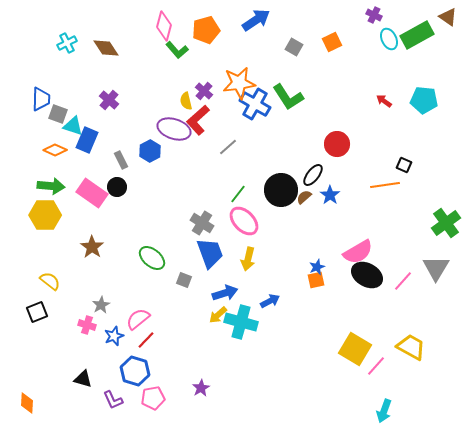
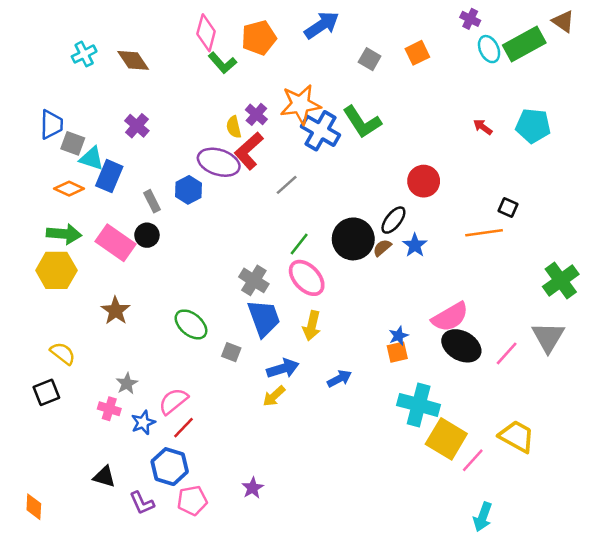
cyan cross: (241, 322) -> (419, 405), moved

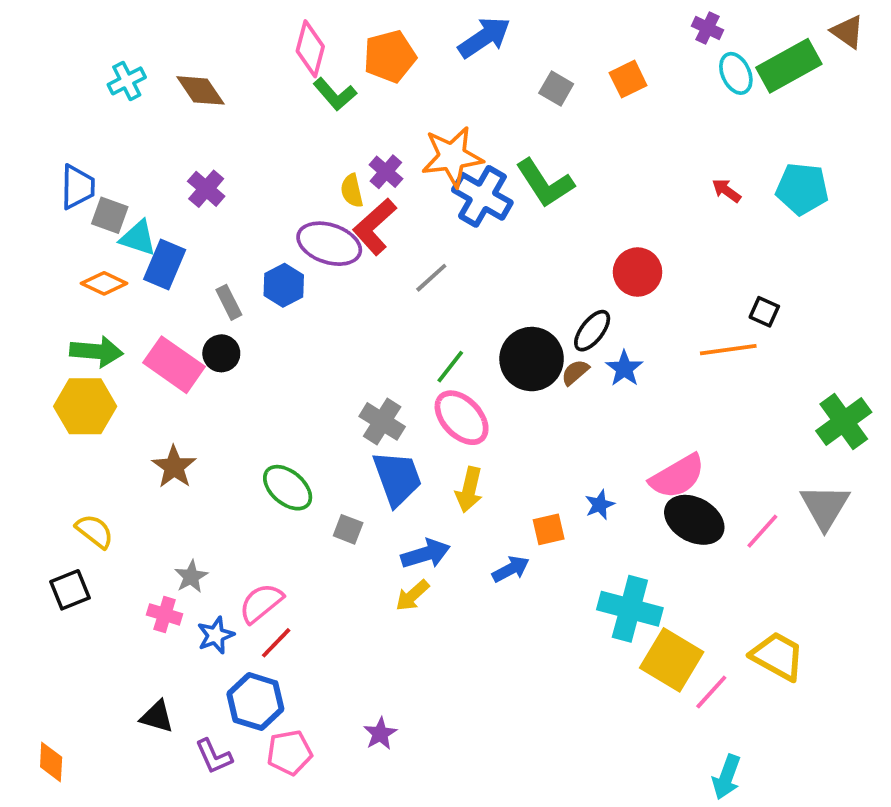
orange square: (397, 352) -> (549, 529), moved

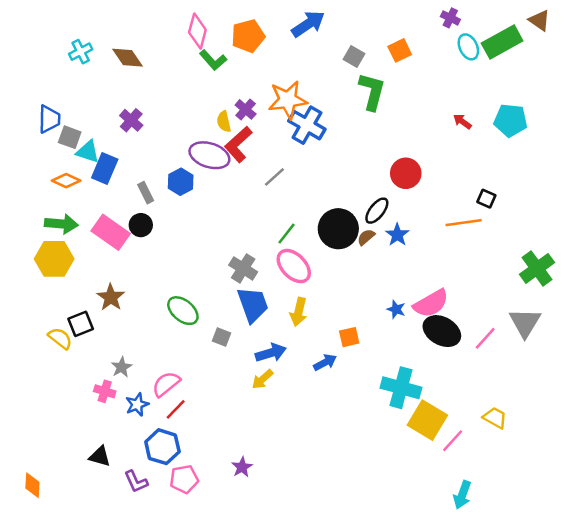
green L-shape: (545, 183) -> (372, 91), moved, turned -132
blue star: (600, 505) -> (396, 309), moved, turned -30
black square: (70, 590) -> (81, 324), moved
yellow trapezoid: (778, 656) -> (495, 418), size x0.7

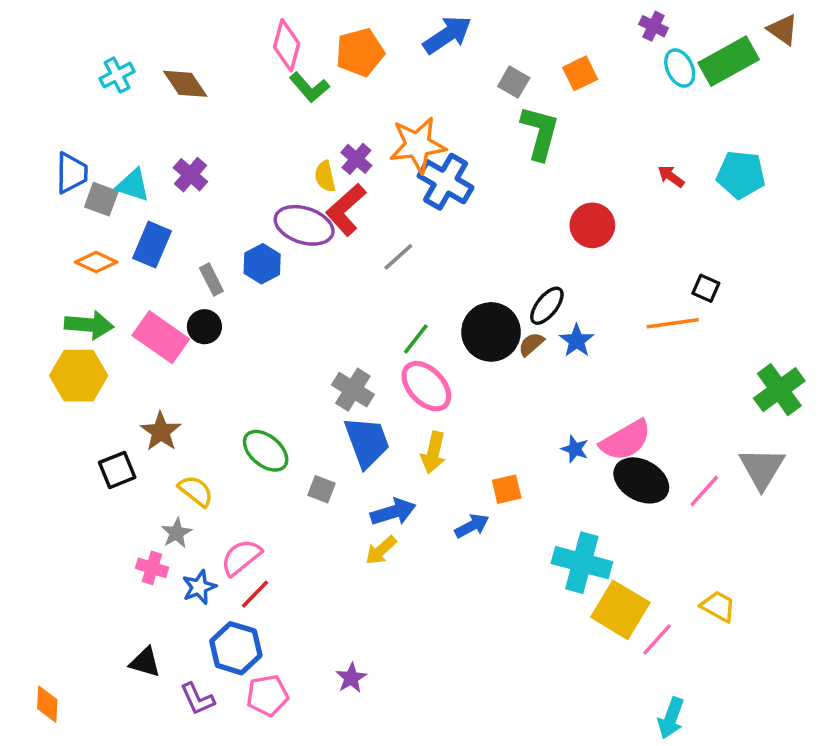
cyan triangle: (88, 152) -> (133, 185), moved
red circle: (406, 173) -> (592, 225), moved
yellow semicircle: (60, 338) -> (196, 491), moved

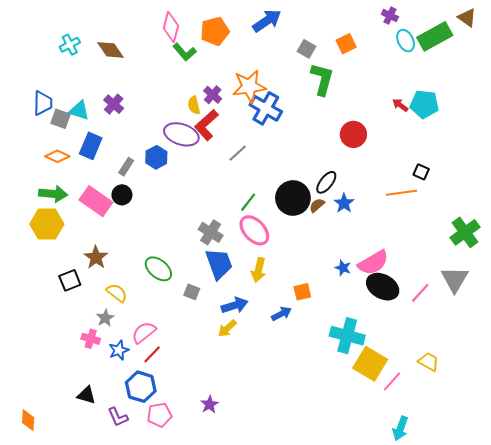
cyan pentagon: (741, 175) -> (424, 104), moved
gray rectangle: (211, 280) -> (126, 167), turned 60

